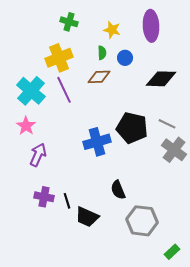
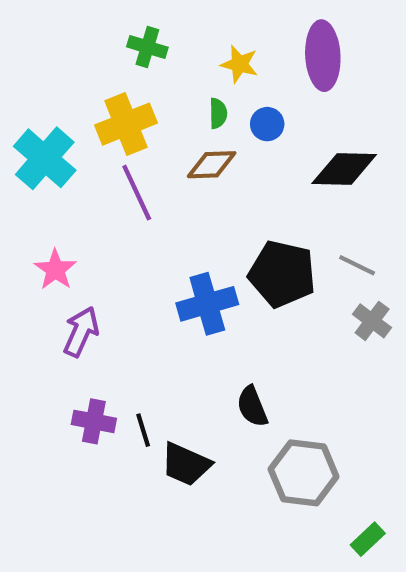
cyan cross: (31, 91) -> (45, 158), moved
gray cross: (174, 150) -> (372, 321), size x0.7

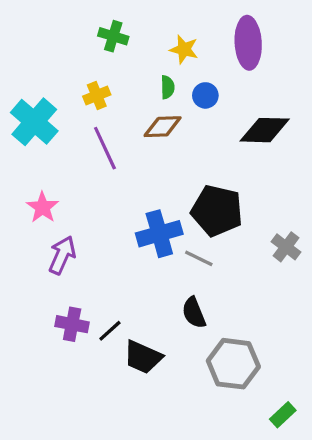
yellow cross: (126, 124) -> (97, 95), size x0.6
gray line: (357, 265) -> (199, 258), moved
black line: (143, 430) -> (110, 331), turned 65

